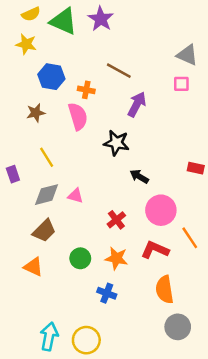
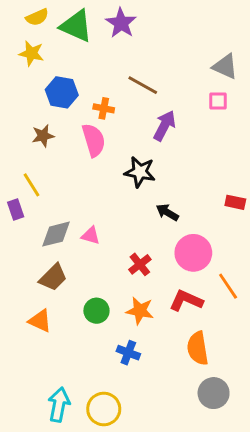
yellow line: (47, 157) -> (31, 185), moved

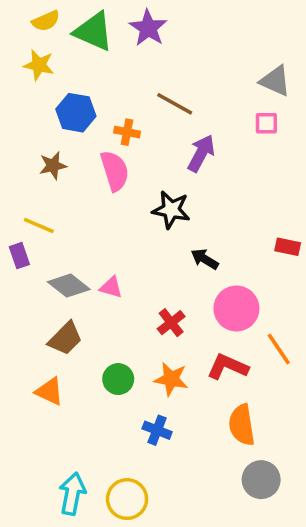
yellow line: (31, 185) -> (39, 226), turned -35
gray diamond: (56, 234) -> (69, 286), turned 52

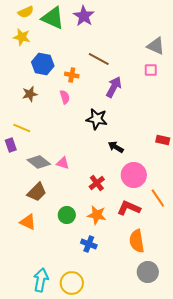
pink semicircle: (115, 171) -> (65, 97), size x0.6

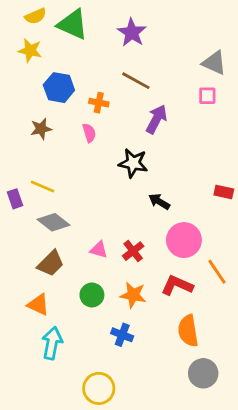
purple star: (84, 16) -> (132, 33), moved
yellow line: (22, 128) -> (42, 186), moved
pink triangle: (63, 163) -> (99, 250), moved
cyan arrow: (41, 280) -> (52, 343), moved

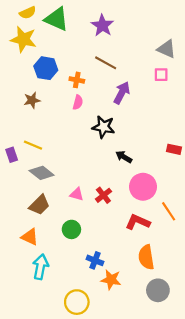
yellow star: (30, 50) -> (23, 39), size x1.4
pink semicircle: (89, 133) -> (78, 102), moved, turned 32
orange star: (133, 295) -> (111, 280), moved

